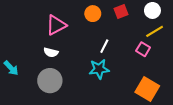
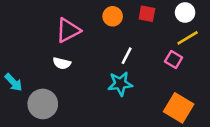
red square: (121, 12) -> (147, 14), turned 32
gray circle: (50, 81) -> (43, 104), moved

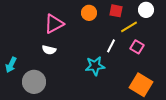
yellow line: (188, 38) -> (129, 27), moved
white line: (127, 56) -> (111, 46), moved
cyan arrow: (14, 82) -> (11, 65), turned 70

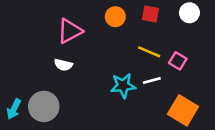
yellow line: (129, 27) -> (149, 52), moved, turned 54
white line: (111, 46) -> (152, 80), moved, turned 48
cyan arrow: (11, 65) -> (14, 109), moved

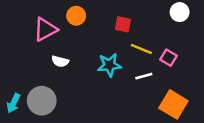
red square: (150, 14) -> (123, 24), moved
orange circle: (115, 17) -> (76, 16), moved
pink triangle: (70, 31) -> (45, 29), moved
cyan star: (123, 86) -> (109, 65), moved

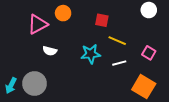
pink square: (168, 58) -> (149, 53), moved

